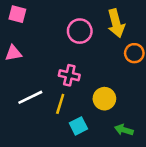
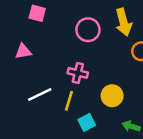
pink square: (17, 14) -> (37, 13), moved

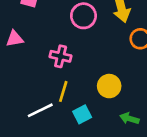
pink cross: (78, 73) -> (61, 56), moved
white line: (40, 94) -> (40, 110), moved

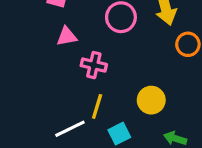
pink triangle: (15, 39) -> (67, 36), moved

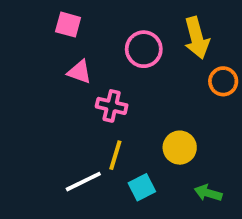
pink triangle: (67, 36) -> (79, 72), turned 30

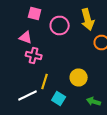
pink square: (68, 25) -> (35, 14), moved
pink cross: (112, 106) -> (34, 56), moved
cyan square: (142, 187) -> (59, 98), turned -32

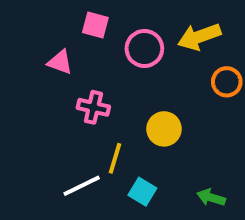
yellow arrow: (88, 20) -> (199, 37), turned 85
pink triangle: (26, 38) -> (60, 62), moved
yellow circle: (79, 78) -> (164, 129), moved

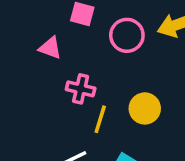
yellow line: (115, 158) -> (100, 119), moved

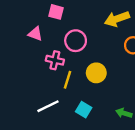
pink circle: (127, 35) -> (76, 41), moved

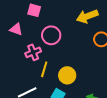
pink cross: (55, 60) -> (33, 52), turned -35
yellow circle: (96, 73) -> (67, 75), moved

